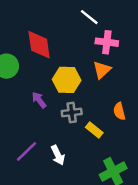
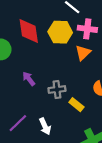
yellow hexagon: (67, 80) -> (60, 32), moved

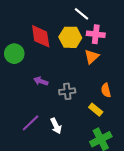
purple arrow: (29, 79) -> (41, 81), turned -32
yellow rectangle: (76, 105) -> (96, 110), moved

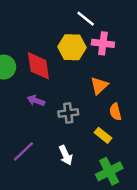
red diamond: (41, 36) -> (38, 66), moved
orange triangle: (92, 57) -> (99, 86), moved
white arrow: (56, 126) -> (66, 155), moved

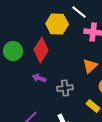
yellow hexagon: (72, 47) -> (57, 24), moved
red diamond: (38, 66) -> (41, 50), turned 40

